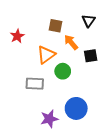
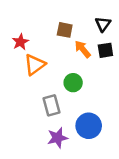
orange triangle: (46, 55) -> (35, 65), moved
black square: (91, 56) -> (105, 50), moved
gray rectangle: (35, 84) -> (52, 105), moved, turned 72

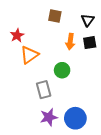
brown square: (65, 30) -> (55, 16), moved
orange arrow: (83, 49) -> (70, 42), turned -133
blue circle: (89, 126) -> (75, 118), moved

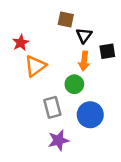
black triangle: (88, 20) -> (84, 35), moved
orange arrow: (70, 42) -> (84, 61), moved
blue circle: (75, 118) -> (90, 115), moved

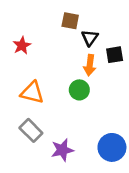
orange triangle: (35, 66) -> (32, 93), moved, turned 50
gray rectangle: (52, 107) -> (31, 130), moved, turned -30
blue circle: (90, 115) -> (112, 147), moved

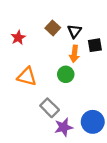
brown square: (70, 21) -> (53, 28), moved, turned 32
gray rectangle: (31, 130) -> (50, 108), moved
purple star: (62, 150) -> (64, 127), moved

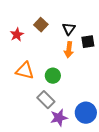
brown square: (53, 28) -> (41, 25), moved
green circle: (66, 74) -> (53, 76), moved

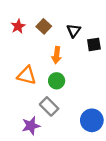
red star: (17, 35) -> (18, 26), moved
orange arrow: (69, 50) -> (57, 55), moved
purple star: (59, 118) -> (31, 126), moved

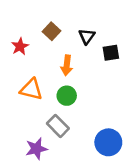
red star: (18, 26) -> (20, 46), moved

